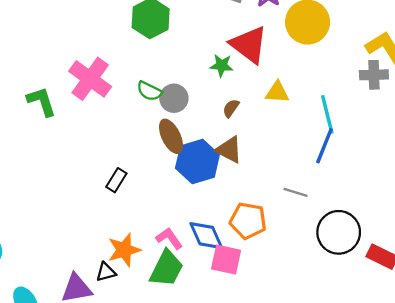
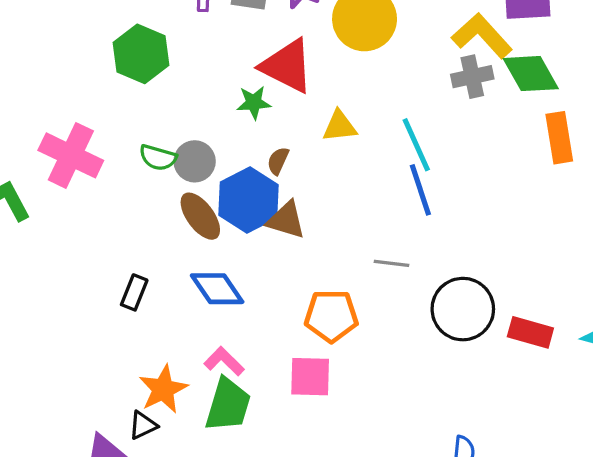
blue line: (324, 146) -> (420, 190), turned -30
blue hexagon: (197, 161) -> (248, 200), moved
blue diamond: (206, 236) -> (217, 289), moved

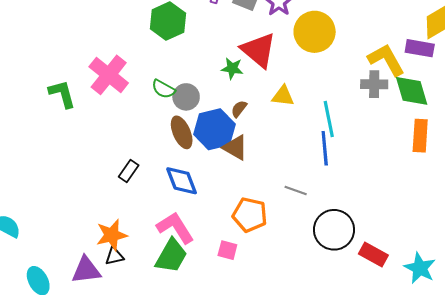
pink L-shape: (224, 361) -> (175, 228), size x1.5
pink square: (310, 377) -> (227, 250), size x0.7
orange star: (163, 389) -> (112, 235), moved

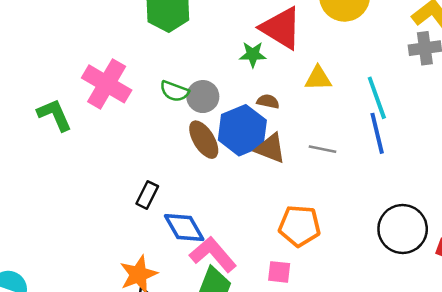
brown semicircle: (239, 109) -> (268, 101), turned 72
blue diamond: (182, 181) -> (184, 228), moved
gray line: (296, 190) -> (323, 149), moved

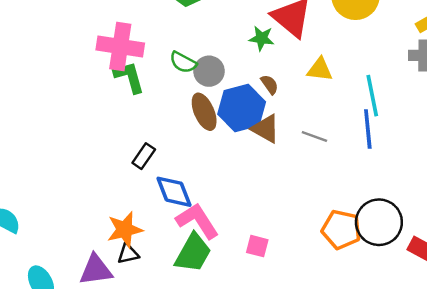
pink cross: (107, 84) -> (120, 46), turned -30
brown semicircle: (268, 101) -> (270, 84), turned 35
green L-shape: (54, 115) -> (129, 77), moved
orange pentagon: (300, 226) -> (341, 230), moved

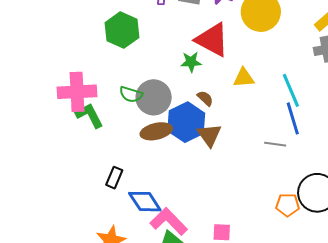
gray circle: (209, 71) -> (154, 97), size x1.4
brown ellipse: (204, 112) -> (156, 131), turned -68
brown triangle: (266, 129) -> (209, 135), turned 36
gray line: (314, 137) -> (275, 144), moved
orange pentagon: (341, 230) -> (288, 205), size x0.7

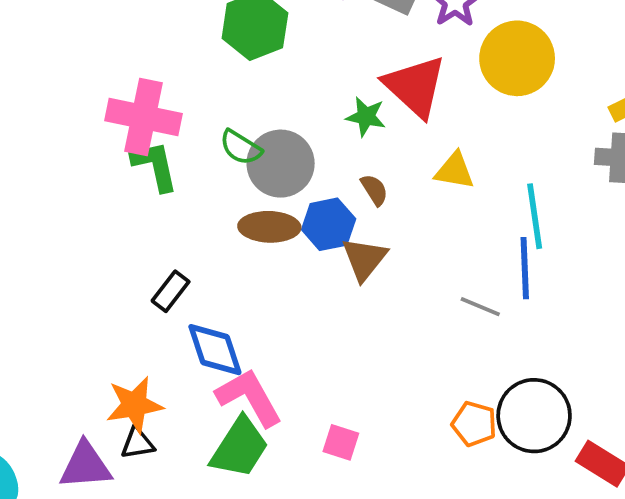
blue hexagon: (186, 122) -> (329, 224), size x0.7

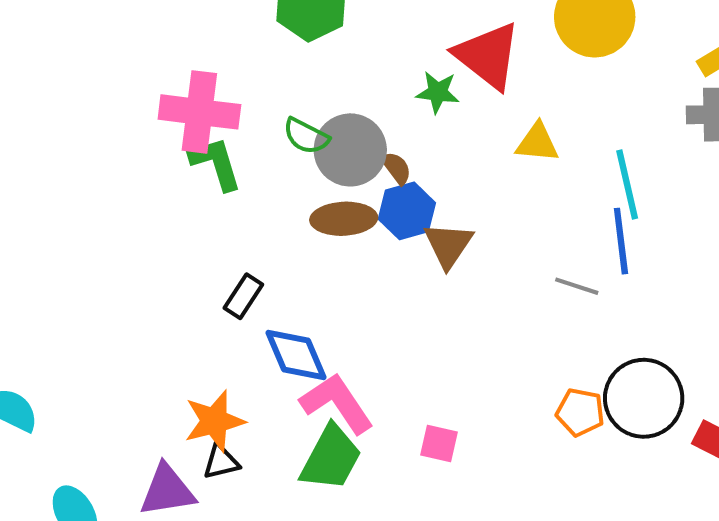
brown semicircle: (374, 190) -> (396, 168), moved

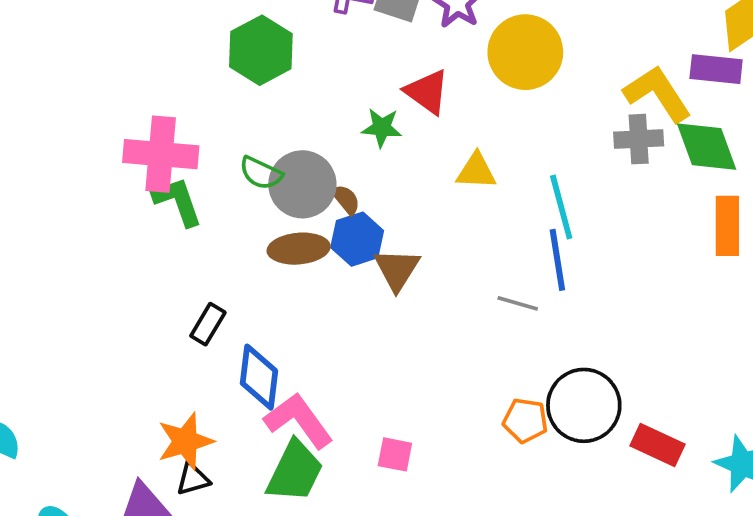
red triangle: (488, 56) -> (427, 92), size x0.7
blue diamond: (296, 355) -> (259, 377), turned 32

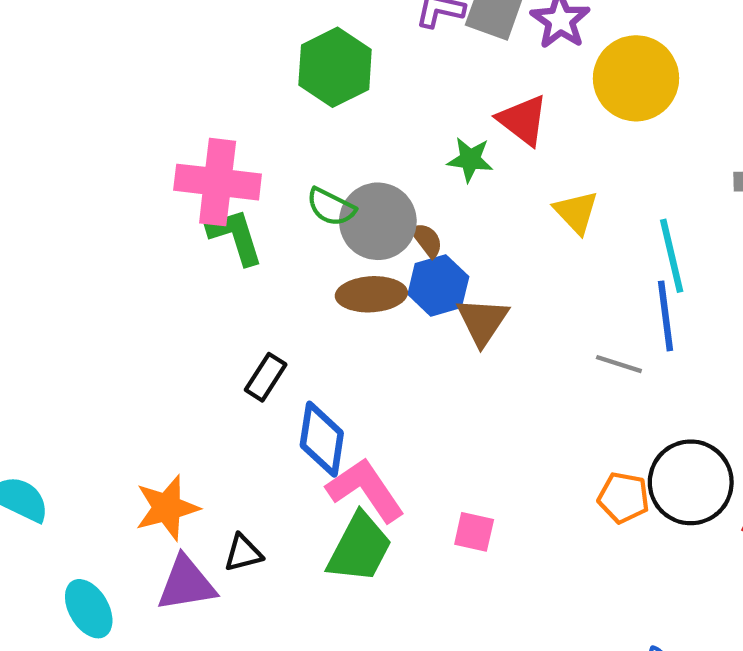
yellow triangle: (476, 171) -> (576, 212), turned 42
orange star: (185, 441) -> (167, 508), moved

